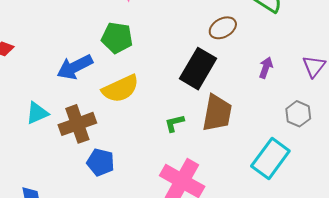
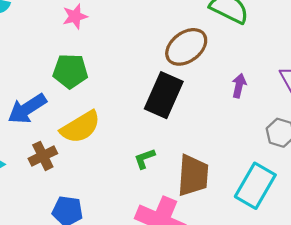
brown ellipse: (223, 28) -> (186, 47), size x1.4
brown trapezoid: (217, 113) -> (193, 175), moved
brown cross: (77, 124) -> (43, 156), moved, size x0.7

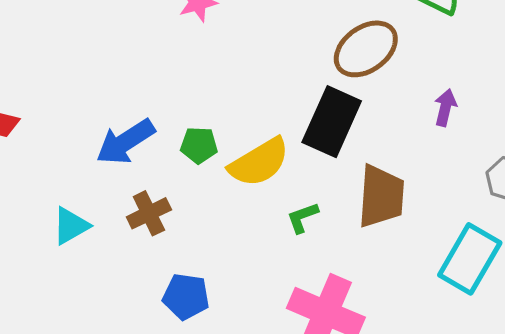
green pentagon: (70, 71) -> (199, 145), moved, size x0.7
yellow semicircle: (80, 127) -> (259, 162), moved
brown trapezoid: (193, 175) -> (381, 196), moved

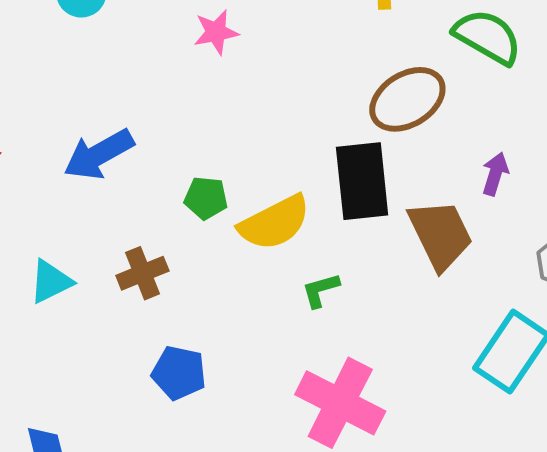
black rectangle: (332, 122) -> (362, 181), turned -34
blue arrow: (125, 142) -> (99, 154), moved
brown trapezoid: (381, 196) -> (440, 235), moved, turned -34

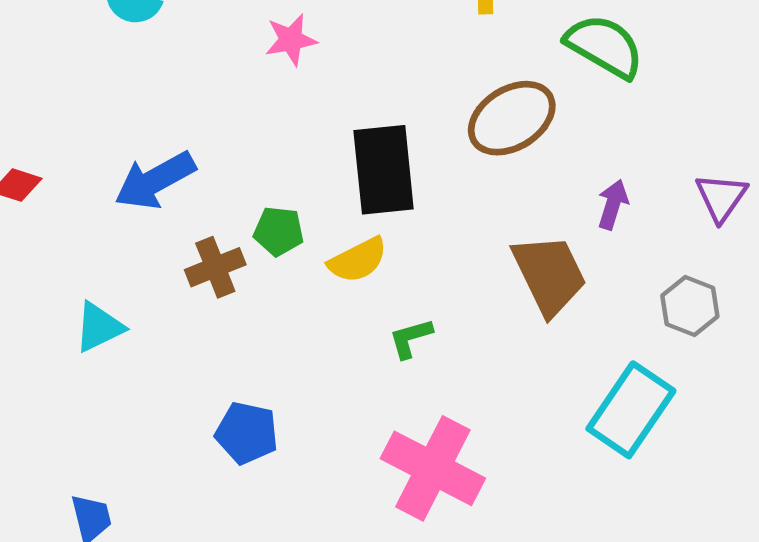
black rectangle: (362, 181) -> (384, 170), moved
yellow semicircle: (275, 223) -> (358, 260), size x0.7
brown cross: (142, 273) -> (215, 267), moved

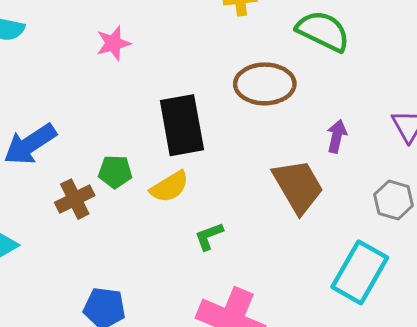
brown ellipse: (512, 118) -> (265, 84), turned 36

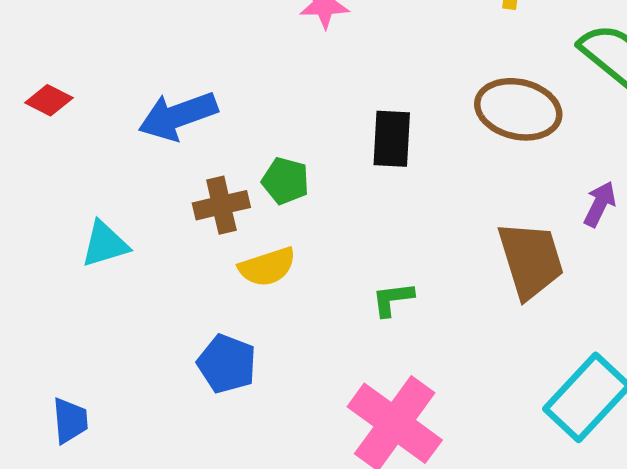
black rectangle: (182, 125) -> (392, 139), size x0.7
yellow semicircle: (169, 187) -> (267, 267), moved

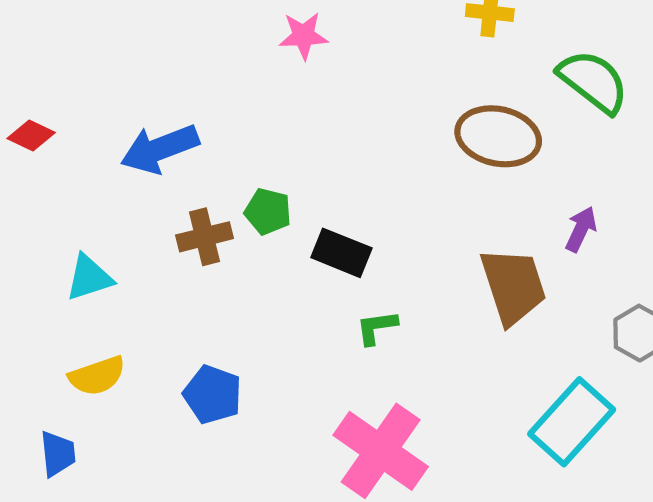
black rectangle: (392, 139) -> (341, 253), moved, turned -70
yellow semicircle: (267, 267) -> (97, 376), moved

